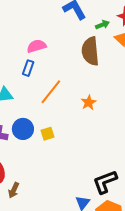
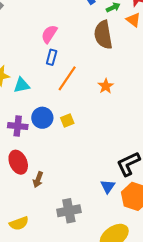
pink semicircle: (37, 46) -> (49, 34), turned -36
blue rectangle: (28, 68) -> (52, 57), moved

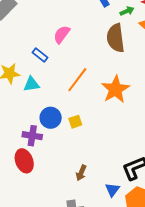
blue rectangle: (52, 57) -> (40, 55), moved, turned -70
orange star: (106, 86) -> (115, 89), size x1.8
purple cross: (18, 126) -> (32, 136), moved
brown arrow: (38, 180) -> (81, 173), moved

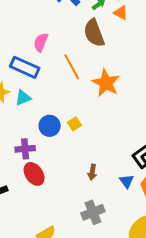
blue rectangle: (40, 55) -> (25, 67), size x1.8
orange line: (77, 80) -> (72, 67), moved, turned -52
purple cross: (32, 136) -> (25, 149), moved

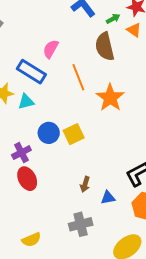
yellow square: (74, 124) -> (74, 134), size x1.5
purple cross: (25, 149) -> (21, 153), turned -30
blue triangle: (127, 181) -> (108, 198), moved, turned 49

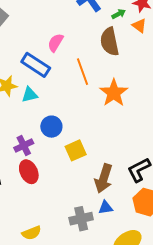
yellow square: (74, 134) -> (76, 150), moved
brown arrow: (85, 184) -> (104, 178), moved, size x1.8
blue triangle: (108, 198) -> (106, 208), moved

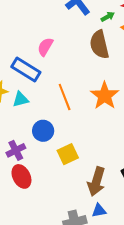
orange line: (82, 72) -> (65, 97), moved

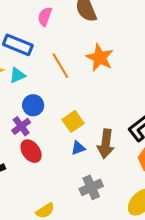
pink semicircle: (45, 47) -> (45, 16), moved
blue circle: (43, 131) -> (33, 105), moved
blue triangle: (99, 211) -> (78, 148), moved

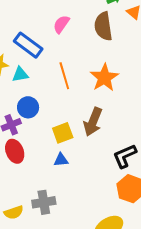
brown arrow: (106, 144) -> (93, 122), moved
gray cross: (91, 187) -> (44, 202), moved

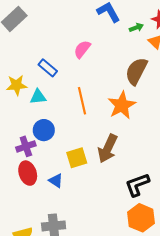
brown semicircle: (103, 26) -> (136, 71), moved, turned 32
blue rectangle: (28, 45) -> (48, 68), size x0.7
blue triangle: (61, 160) -> (56, 181), moved, turned 35

